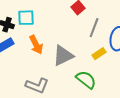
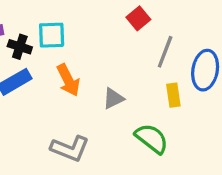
yellow rectangle: (99, 54) -> (173, 95), turned -64
gray triangle: (63, 56) -> (113, 98), size x0.6

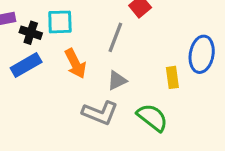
gray line: (165, 52) -> (115, 37), moved
gray L-shape: (70, 149) -> (100, 113), moved

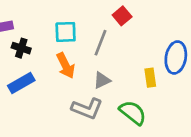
cyan square: (60, 22) -> (66, 32), moved
black cross: (31, 33) -> (21, 48), moved
blue rectangle: (26, 65) -> (21, 83), moved

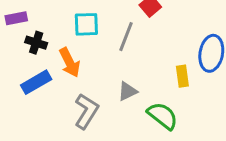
orange arrow: (66, 66) -> (70, 62), moved
gray triangle: (102, 80) -> (128, 91), moved
gray L-shape: (87, 109) -> (86, 111), moved, turned -80

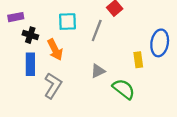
blue rectangle: (36, 82) -> (30, 64), turned -60
gray L-shape: (86, 111) -> (53, 86), moved

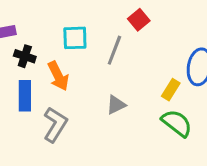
yellow rectangle: (138, 60) -> (171, 90), turned 40
green semicircle: (124, 89) -> (177, 123), moved

